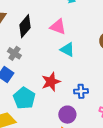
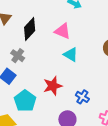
blue cross: (81, 91) -> (82, 97), turned 32

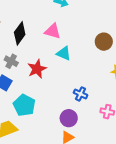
red star: (53, 86) -> (37, 69), moved

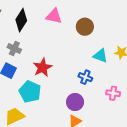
brown circle: (104, 42) -> (85, 27), moved
cyan triangle: (64, 53) -> (100, 56), moved
red star: (37, 69) -> (42, 67), moved

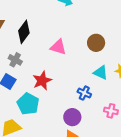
pink triangle: (54, 16) -> (58, 47), moved
brown circle: (85, 27) -> (96, 43), moved

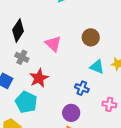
pink triangle: (58, 47) -> (53, 44), turned 30
gray cross: (15, 60) -> (22, 57), moved

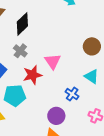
pink triangle: (53, 44) -> (53, 61), moved
cyan pentagon: (26, 102) -> (15, 96), turned 30

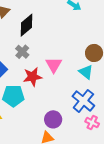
cyan triangle: (92, 76) -> (86, 72), moved
blue cross: (72, 94) -> (83, 101), moved, size x1.6

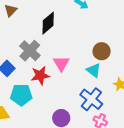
black diamond: (27, 25) -> (48, 23), moved
gray cross: (22, 52) -> (30, 51), size x1.5

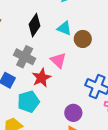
brown circle: (102, 51) -> (83, 39), moved
cyan triangle: (94, 70) -> (64, 28), moved

